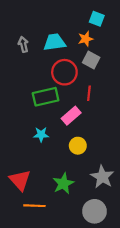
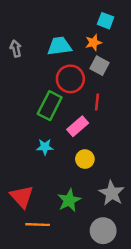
gray arrow: (23, 44) -> (16, 49), moved
green rectangle: (46, 97) -> (50, 106), turned -50

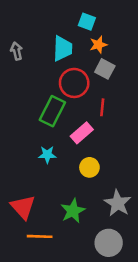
cyan square: (106, 21) -> (87, 22), moved
cyan trapezoid: (59, 46) -> (63, 48), turned 100

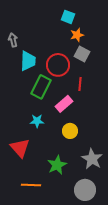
cyan trapezoid: (63, 48) -> (28, 61), moved
red triangle: (23, 207) -> (20, 148), moved

